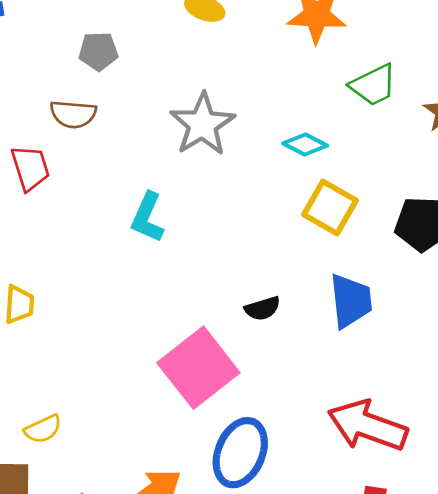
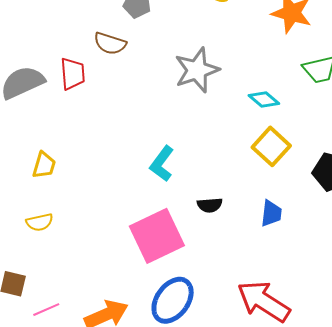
cyan L-shape: (147, 217) -> (162, 164), moved
blue trapezoid: (351, 301) -> (271, 213), size x0.7
yellow semicircle: (43, 429) -> (40, 222), moved

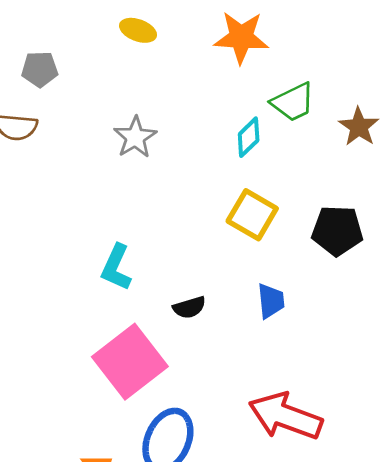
gray star: (197, 70) -> (135, 137), size x0.7
cyan diamond: (264, 100) -> (249, 137), moved, turned -72

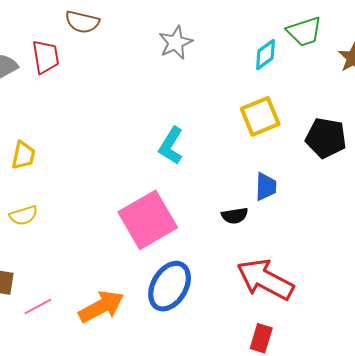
yellow square: (252, 215) -> (260, 116), turned 30
cyan L-shape: (116, 267) -> (171, 146), moved
black semicircle: (189, 307) -> (235, 216), moved

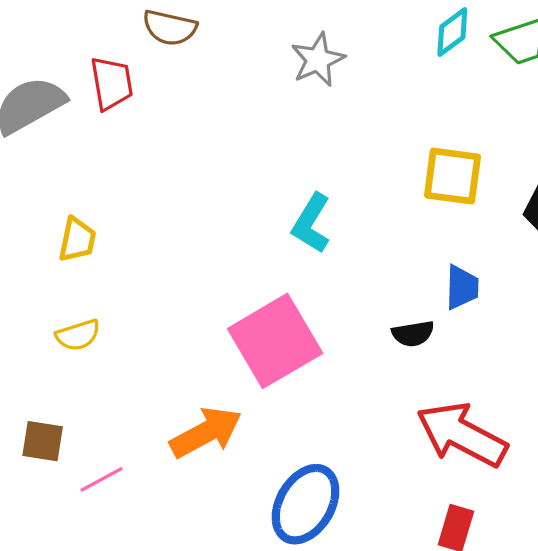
cyan diamond: (265, 55) -> (452, 32), moved
yellow square: (260, 116) -> (452, 176), turned 30
blue ellipse: (170, 286) -> (305, 504), moved
orange arrow: (101, 307) -> (206, 432), moved

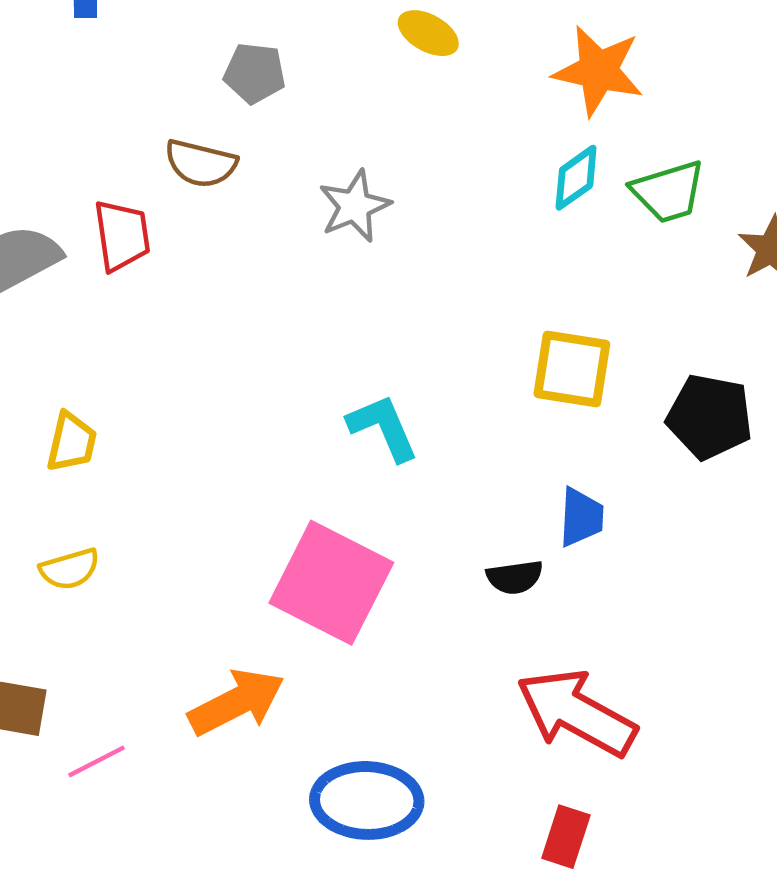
gray star: (318, 60) -> (355, 206), moved
cyan L-shape: (311, 223) -> (383, 428), turned 124
pink square: (275, 341) -> (331, 583), turned -34
blue ellipse: (305, 504) -> (367, 800), turned 60

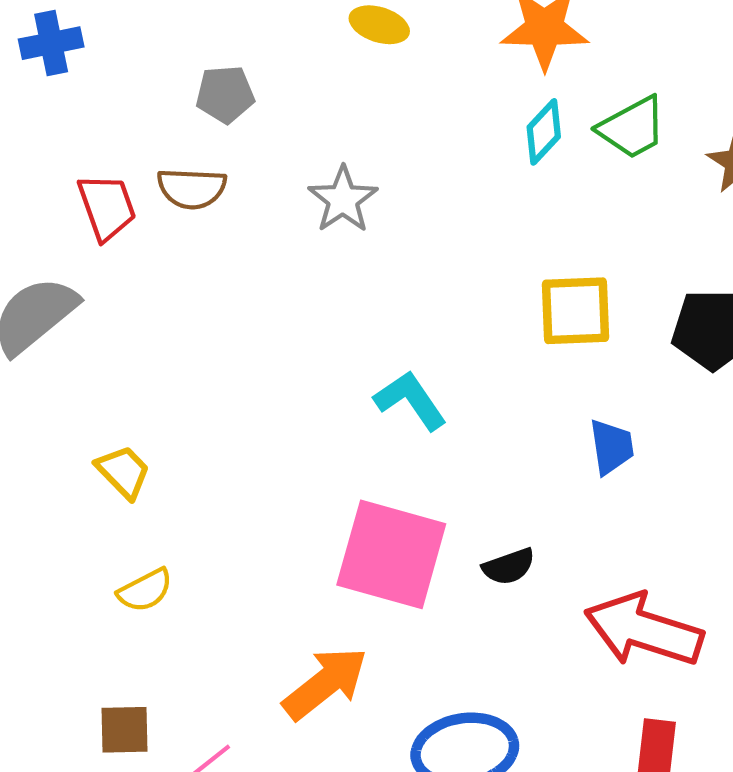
red trapezoid: (122, 236) -> (107, 207), moved
yellow trapezoid: (72, 442) -> (123, 472), turned -46
black semicircle: (515, 577) -> (509, 567), moved

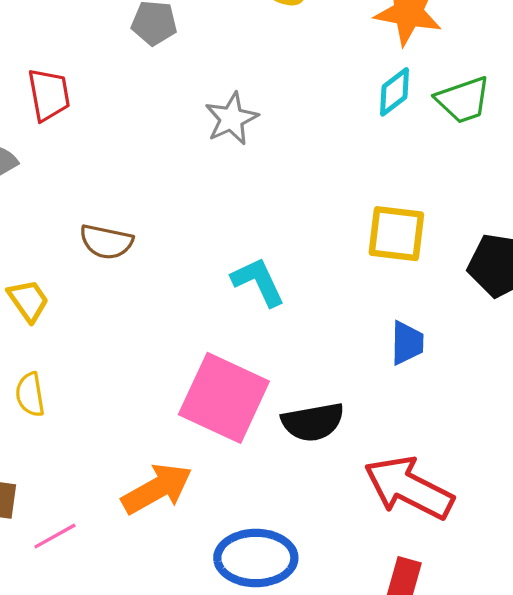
brown semicircle: (192, 188) -> (106, 242), moved
black semicircle: (509, 567) -> (313, 422), size x1.5
yellow semicircle: (145, 590) -> (30, 395), turned 99

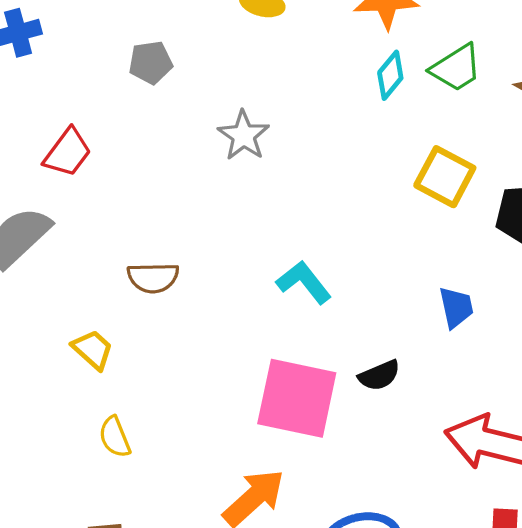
red trapezoid: (49, 95) -> (68, 152), turned 60
yellow square: (396, 234) -> (445, 177), moved, turned 34
black semicircle: (313, 422) -> (379, 375), moved, size x0.7

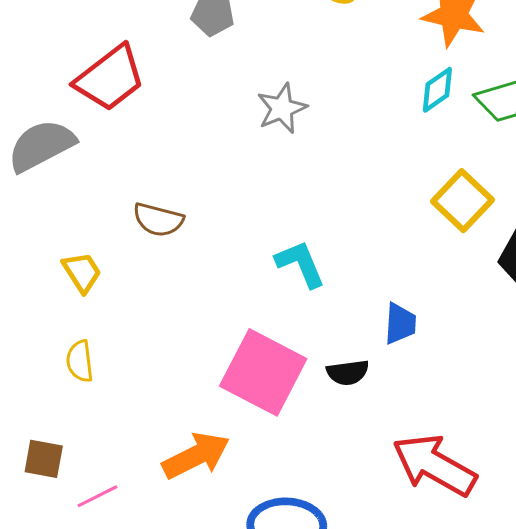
red trapezoid: (68, 152) -> (110, 78), size x1.4
blue trapezoid: (456, 307) -> (400, 324), moved

